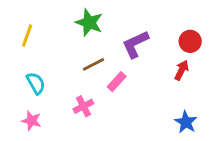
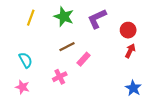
yellow line: (27, 36) -> (31, 18), moved
red circle: (190, 41) -> (128, 30), moved
purple L-shape: (135, 44) -> (97, 19), moved

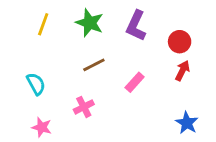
purple L-shape: (97, 19) -> (136, 26), turned -40
pink rectangle: (84, 59) -> (135, 82), moved
pink star: (22, 87) -> (42, 127), moved

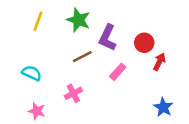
purple L-shape: (136, 26) -> (108, 38), moved
red circle: (180, 42) -> (144, 43), moved
cyan semicircle: (36, 84) -> (32, 73), turned -36

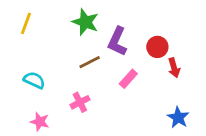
yellow line: (38, 21) -> (26, 23), moved
red arrow: (159, 62) -> (174, 68), turned 138

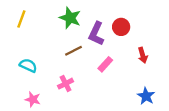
red circle: (157, 47) -> (121, 27), moved

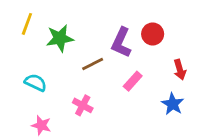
green star: (70, 18) -> (60, 38), moved, turned -30
pink cross: (66, 84) -> (83, 105), turned -35
blue star: (146, 96) -> (173, 104), moved

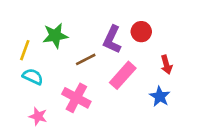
yellow line: (27, 24) -> (25, 50), moved
pink rectangle: (133, 81) -> (123, 75), size x1.5
pink cross: (83, 105) -> (76, 98), size x1.5

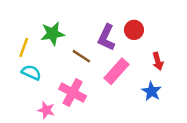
brown line: (86, 59) -> (81, 56), turned 60
pink star: (38, 116) -> (46, 110), moved

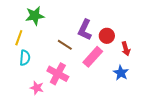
red circle: (134, 30) -> (107, 36), moved
green star: (53, 34) -> (35, 16), moved
cyan semicircle: (31, 73) -> (25, 58), turned 70

